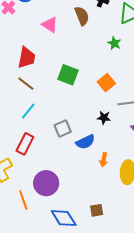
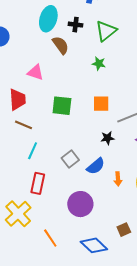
pink triangle: (50, 25) -> (35, 72), moved
orange square: (106, 83) -> (101, 104), turned -36
purple circle: (46, 183) -> (80, 204), moved

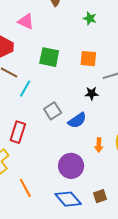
cyan line: (33, 151) -> (25, 89), moved
orange arrow: (118, 179) -> (99, 145), moved
purple circle: (80, 204) -> (71, 166), moved
brown square: (124, 230) -> (100, 196), moved

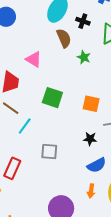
green star: (90, 18) -> (84, 57), moved
gray square: (53, 111) -> (49, 151), turned 30
blue semicircle: (77, 120) -> (97, 165), moved

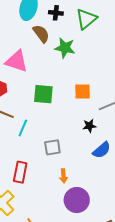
green star: (84, 57) -> (65, 48), size x1.5
pink triangle: (34, 59) -> (16, 61), size x1.4
orange arrow: (91, 191) -> (63, 176), moved

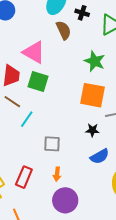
green star: (65, 48) -> (95, 61), moved
orange square: (83, 91) -> (93, 95), size x1.5
green square: (43, 94) -> (38, 81), moved
red rectangle: (20, 172) -> (24, 177), moved

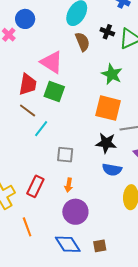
black cross: (82, 13) -> (107, 32), moved
black star: (92, 130) -> (106, 143), size x1.5
blue semicircle: (100, 156) -> (112, 170), turned 36

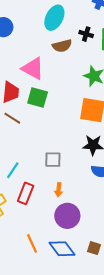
brown semicircle: (82, 42) -> (62, 46), turned 102
cyan line: (41, 129) -> (13, 170), moved
orange line: (27, 227) -> (32, 243), moved
brown square: (100, 246) -> (94, 248), turned 32

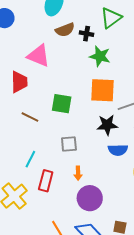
black cross: (86, 34) -> (87, 34), moved
green square: (38, 97) -> (62, 104), moved
brown line: (12, 118) -> (30, 117), moved

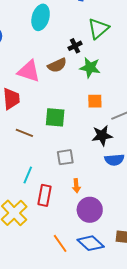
brown semicircle: (65, 30) -> (57, 65), moved
black cross: (87, 34) -> (75, 46), turned -32
orange square: (103, 90) -> (95, 101), size x0.6

